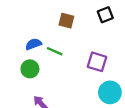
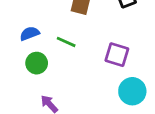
blue semicircle: (33, 44) -> (30, 34), moved

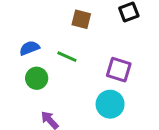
cyan circle: (132, 91) -> (110, 104), moved

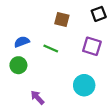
purple square: (119, 70) -> (92, 46), moved
green circle: (37, 78) -> (18, 65), moved

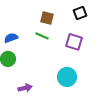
green line: (51, 48) -> (42, 36), moved
purple arrow: (37, 97) -> (25, 88), turned 120

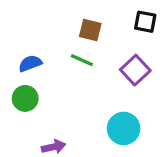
black square: (80, 13) -> (145, 22), turned 32
purple square: (74, 42) -> (135, 70), turned 30

